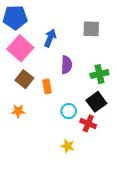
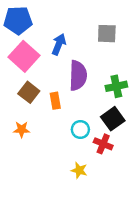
purple semicircle: (67, 65) -> (78, 76), size x1.4

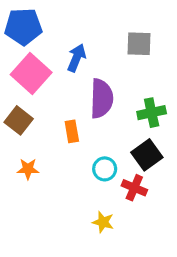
brown square: (29, 92) -> (19, 120), moved

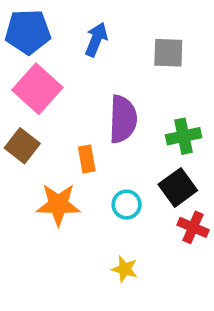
blue arrow: (76, 58) -> (96, 39), moved
orange star: (28, 169) -> (58, 205), moved, size x1.6
red cross: (134, 188) -> (193, 227), moved

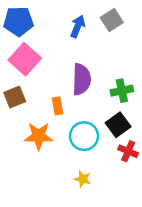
blue arrow: (96, 39) -> (78, 26), moved
gray square: (168, 53) -> (112, 20), moved, turned -35
brown square: (22, 146) -> (15, 97), turned 30
cyan circle: (127, 205) -> (84, 136), size x1.5

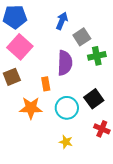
gray square: (112, 20) -> (82, 37), moved
green cross: (122, 91) -> (97, 56), moved
red cross: (128, 151) -> (102, 129), moved

